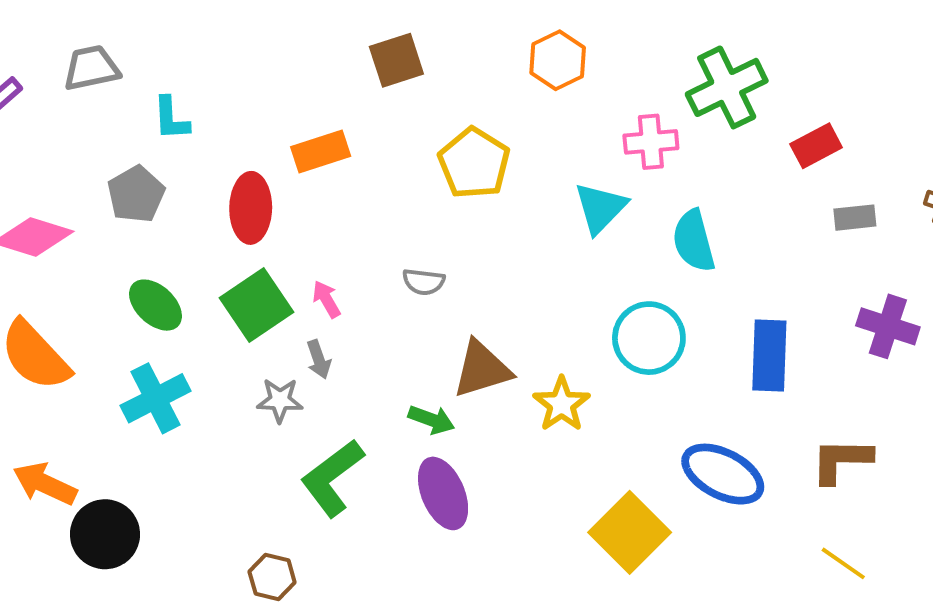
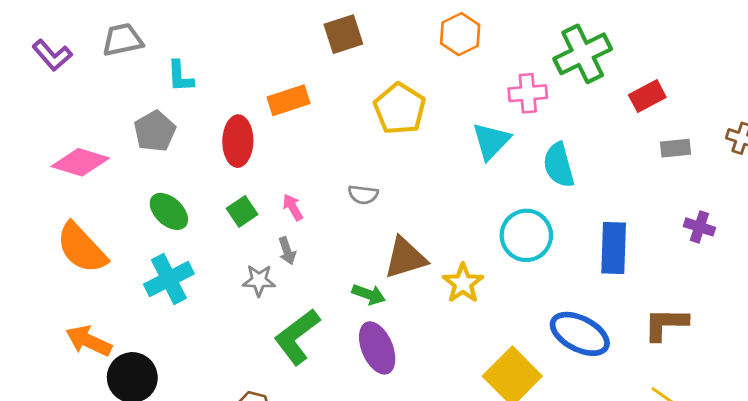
green square: (257, 305) -> (242, 211), size x0.6
purple cross: (888, 326) -> (699, 227), size x0.7

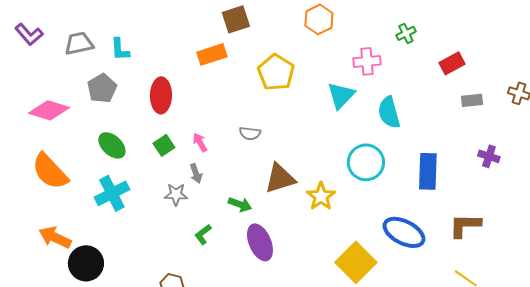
gray trapezoid: (122, 40) -> (79, 43), moved
green cross: (583, 54) -> (406, 33), size x0.5
orange rectangle: (288, 100) -> (212, 54), moved
green arrow: (369, 294) -> (240, 204), moved
green L-shape: (297, 337) -> (203, 234), size x0.5

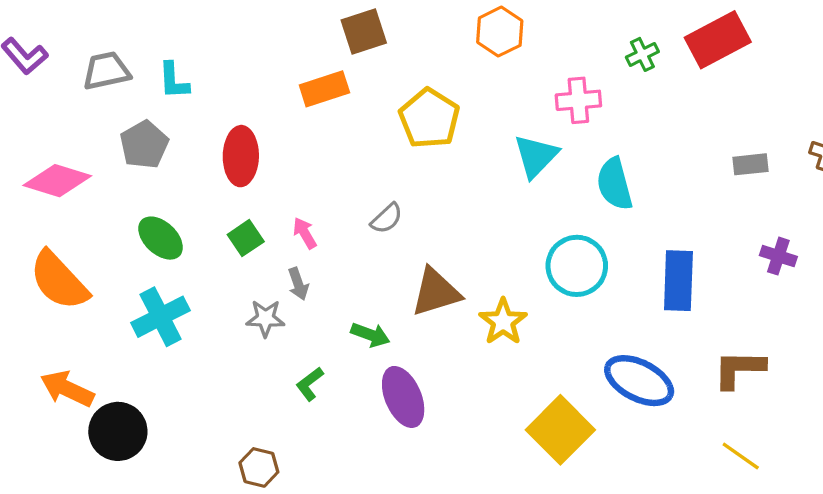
red rectangle: (452, 63) -> (718, 40), moved, size x1.5
gray semicircle: (250, 133) -> (387, 218), turned -50

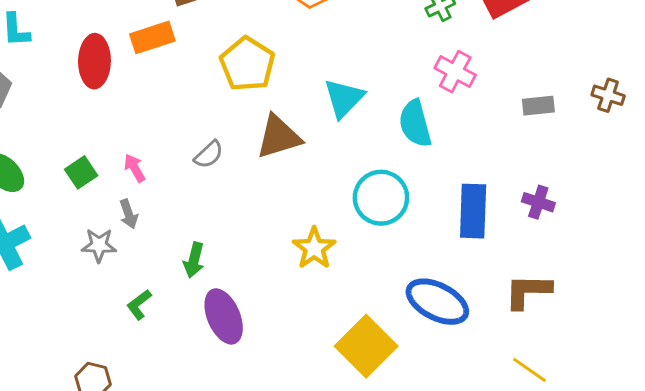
pink cross: (578, 100) -> (455, 72), moved, turned 33
red ellipse: (241, 156) -> (94, 61), moved
purple cross: (778, 256) -> (538, 202), moved
brown triangle: (436, 292) -> (279, 137), moved
green arrow: (370, 335) -> (194, 260), turned 84

